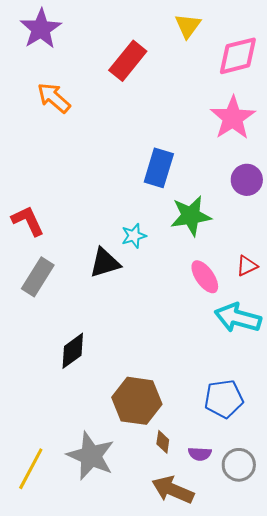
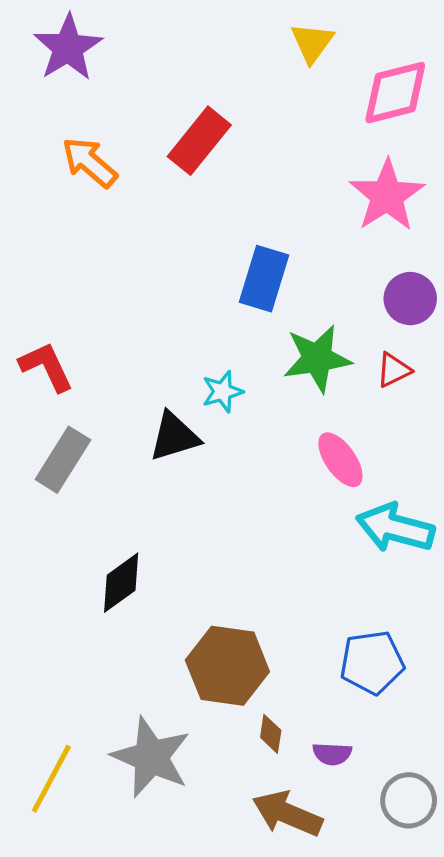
red rectangle: (128, 61) -> (199, 141), moved
red triangle: (247, 266) -> (394, 370), moved
gray circle: (239, 465) -> (409, 800), moved

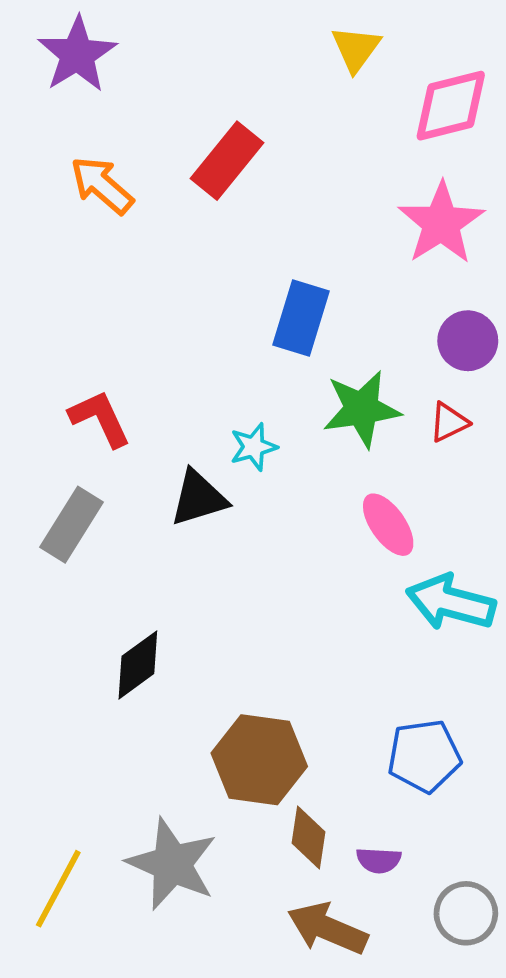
red L-shape: (46, 367) -> (100, 418), moved
brown diamond: (271, 734) -> (309, 837), size x1.4

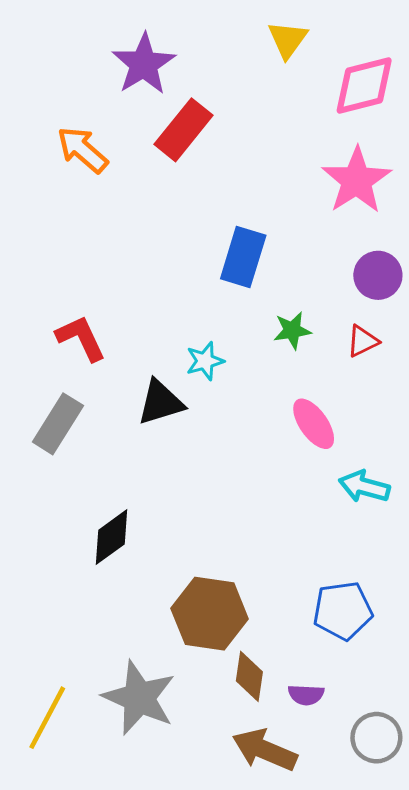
purple star: (77, 54) -> (144, 64), moved
green star: (362, 409) -> (292, 330), size x0.6
cyan arrow: (451, 602) -> (364, 487), size x0.7

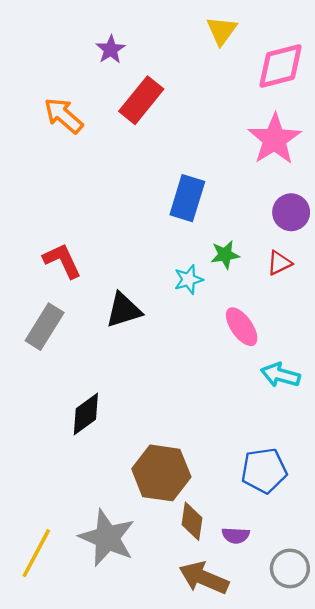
purple star: (144, 64) -> (111, 49), size x0.6
cyan star: (205, 361) -> (188, 279), moved

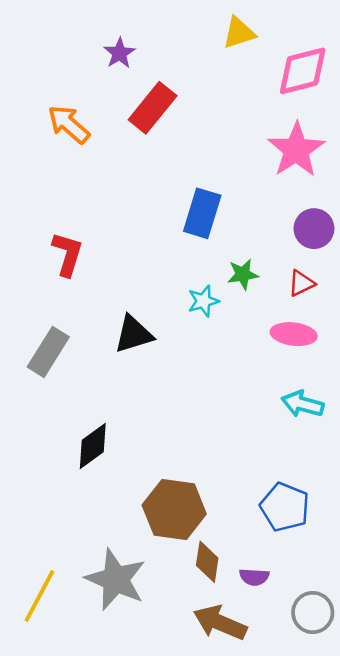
yellow triangle: (222, 31) -> (239, 33), turned 36
red L-shape: (62, 261) -> (67, 254), moved, turned 42
pink ellipse: (242, 327) -> (294, 334), moved, turned -48
blue pentagon: (264, 471) -> (285, 507), turned 30

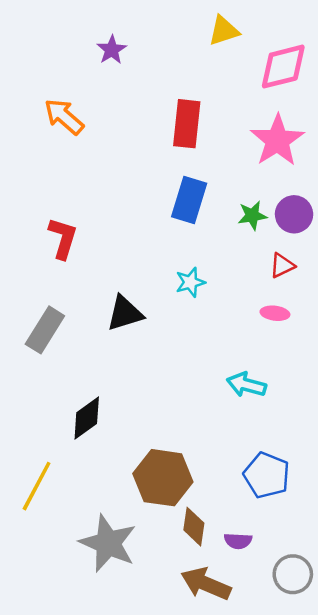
red rectangle: (153, 108) -> (187, 124), moved, turned -33
green star: (243, 274) -> (252, 215), moved
pink ellipse: (294, 334) -> (275, 313), size x0.7
cyan arrow: (303, 404) -> (246, 385), moved
yellow line: (39, 596) -> (37, 486), moved

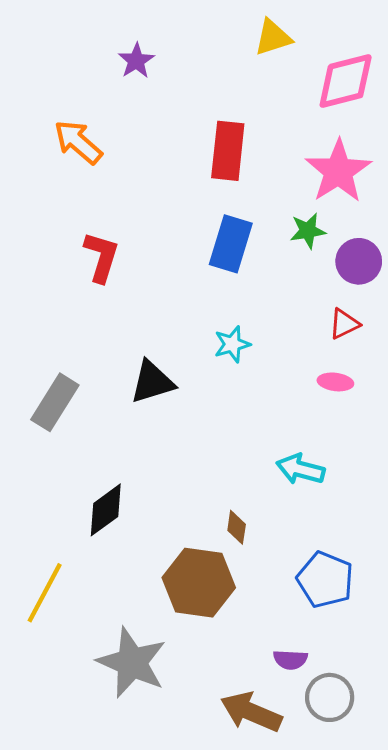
green star: (252, 215) -> (308, 231), moved
red L-shape: (63, 238) -> (101, 257), moved
brown diamond: (194, 527) -> (237, 527), moved, size x0.7
gray circle: (293, 574) -> (330, 697), moved

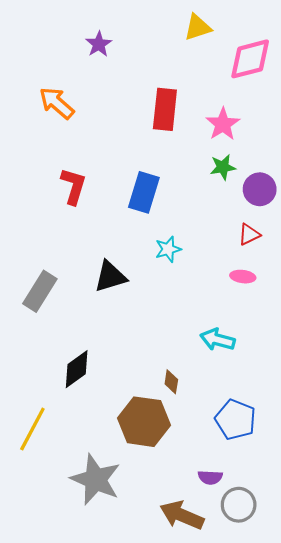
pink star: (338, 171) -> (223, 124), moved, size x0.7
blue rectangle: (231, 244) -> (144, 192), moved

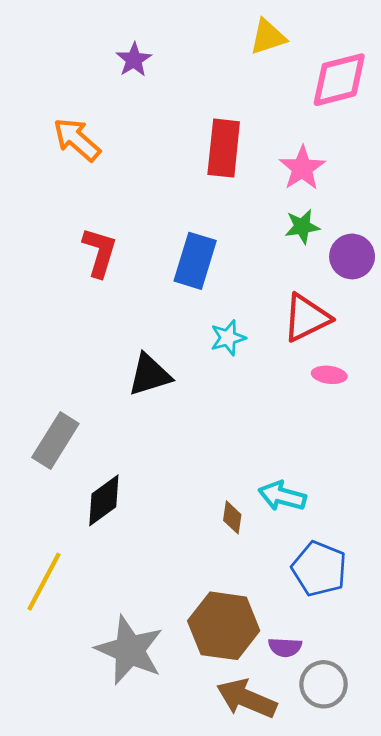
red triangle: (249, 234) -> (306, 318), moved, size x1.6
gray rectangle: (40, 291) -> (55, 440), moved
cyan arrow: (218, 340) -> (282, 496), moved
brown hexagon: (144, 422) -> (224, 626), moved

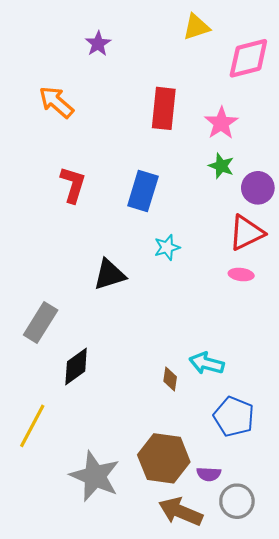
green star: (302, 227) -> (221, 166), turned 30
red triangle: (306, 318) -> (246, 233), moved

